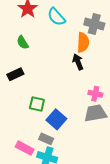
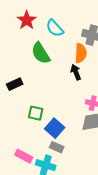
green semicircle: (23, 42) -> (41, 53), moved, size x1.6
gray rectangle: (46, 139) -> (57, 147), moved

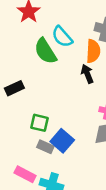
cyan semicircle: (55, 28) -> (62, 37), moved
gray rectangle: (57, 147) -> (45, 147), moved

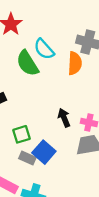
black arrow: (87, 74) -> (64, 118), moved
green square: (39, 123) -> (21, 134), turned -30

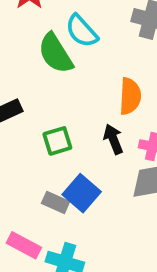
orange semicircle: (75, 63) -> (130, 96), moved
green square: (21, 134) -> (57, 141), moved

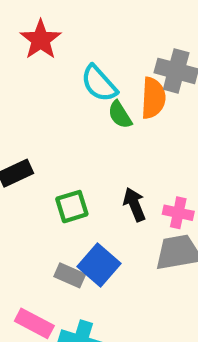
green semicircle: (56, 53) -> (120, 115), moved, size x0.6
orange semicircle: (130, 96) -> (153, 98), moved

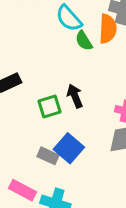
black arrow: (134, 204) -> (75, 96), moved

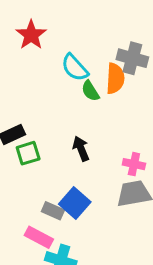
green square: (49, 106) -> (28, 153), moved
pink rectangle: (23, 190) -> (39, 237), moved

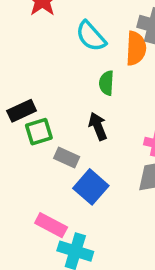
green semicircle: (90, 91) -> (106, 83), moved, turned 35
gray rectangle: (53, 211) -> (67, 158), moved

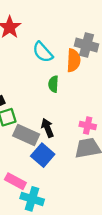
black arrow: (98, 126) -> (47, 128), moved
gray rectangle: (67, 158) -> (26, 135), size x1.5

